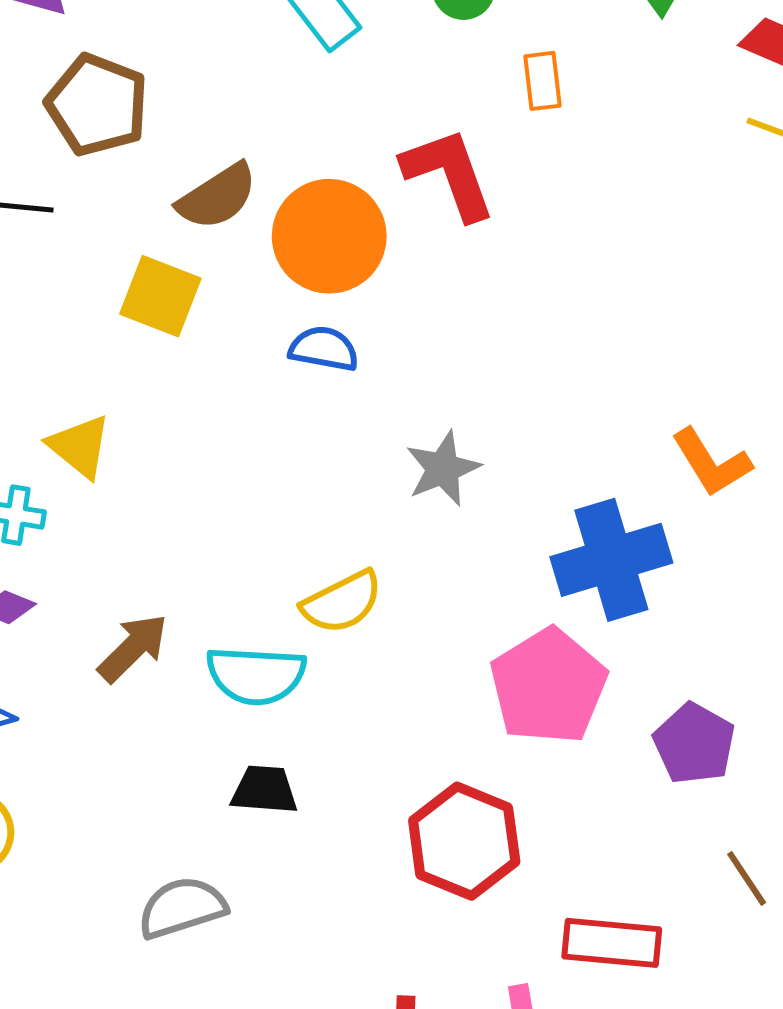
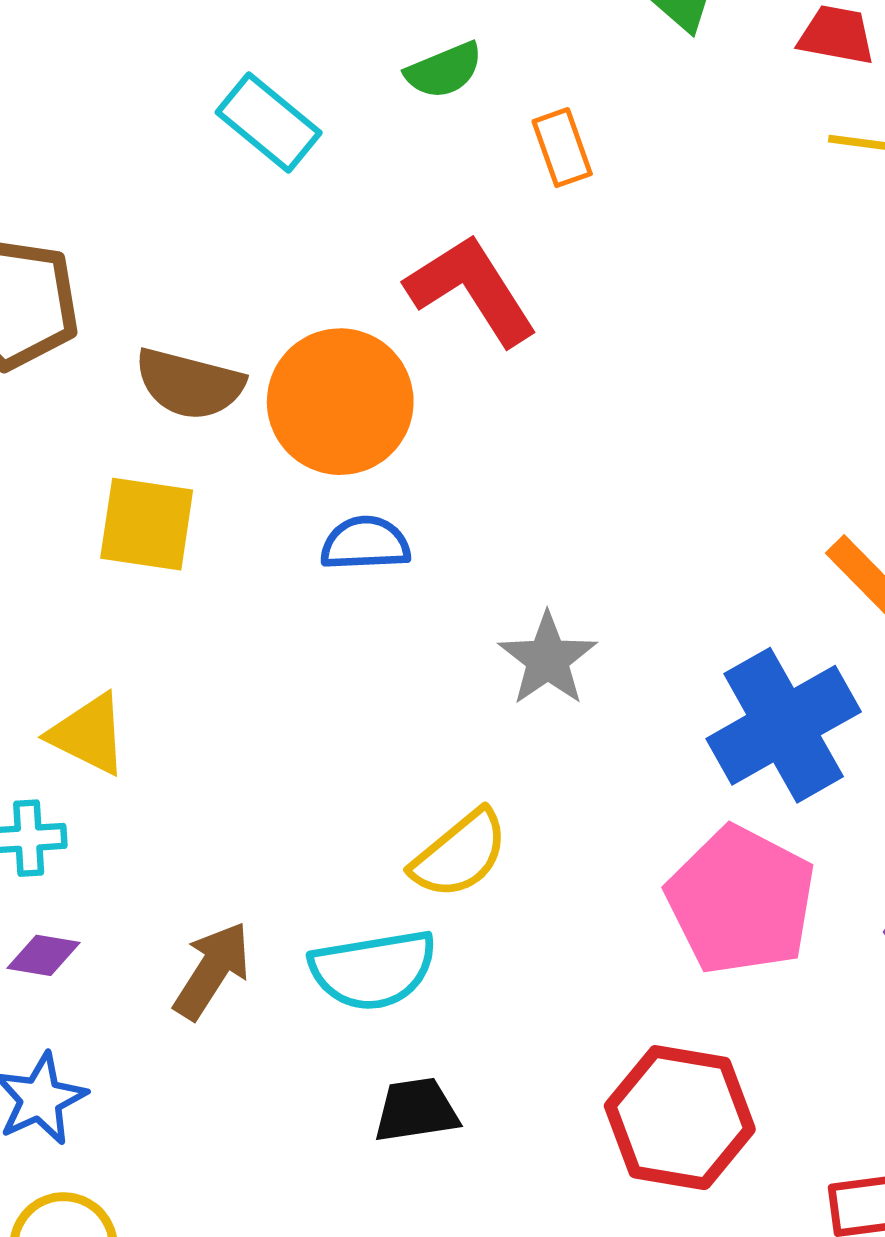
brown semicircle: (217, 197) -> (189, 384), turned 60

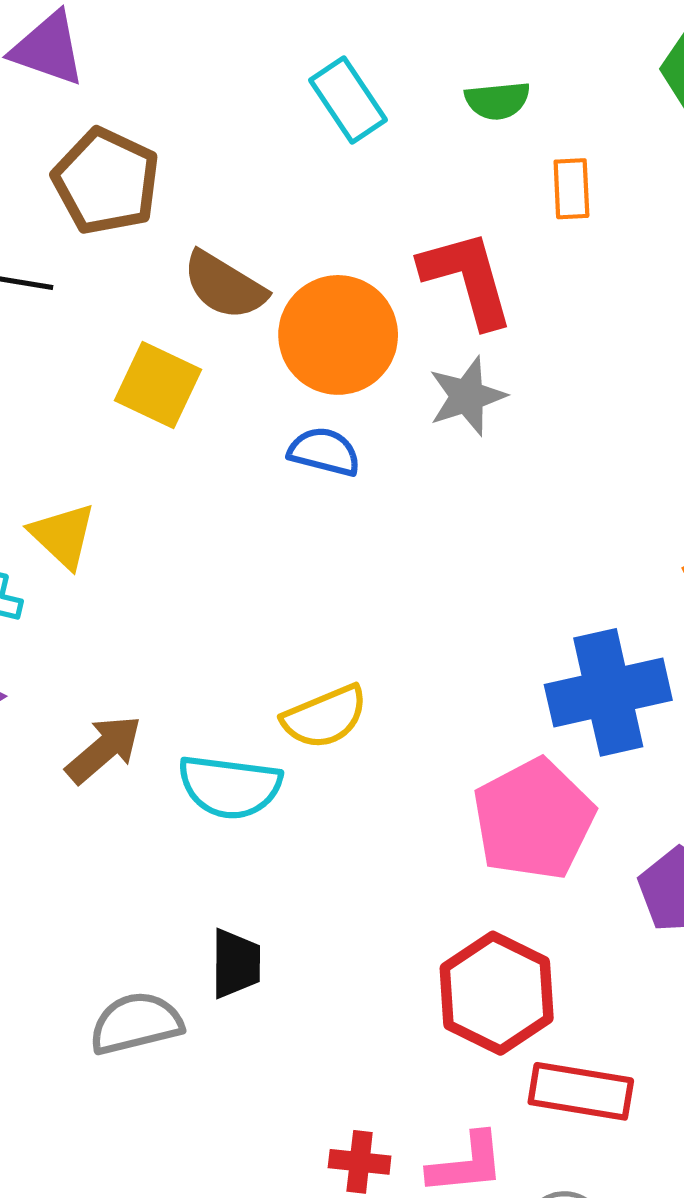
gray star: (548, 659) -> (467, 396), moved
black trapezoid: (416, 1110) -> (236, 964), moved, turned 82
red hexagon: (680, 1118) -> (497, 993), moved

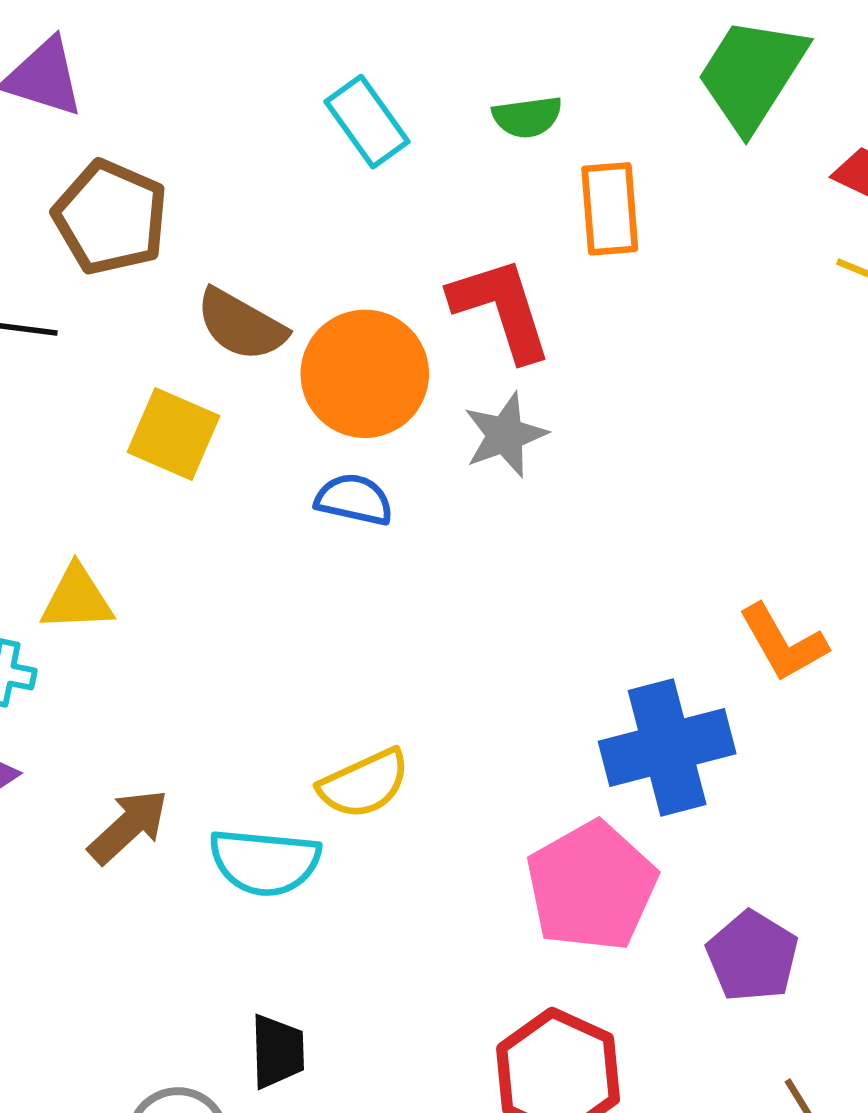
orange rectangle: (571, 189) -> (610, 209), size x1.4
yellow triangle: (63, 535) -> (77, 599), turned -44

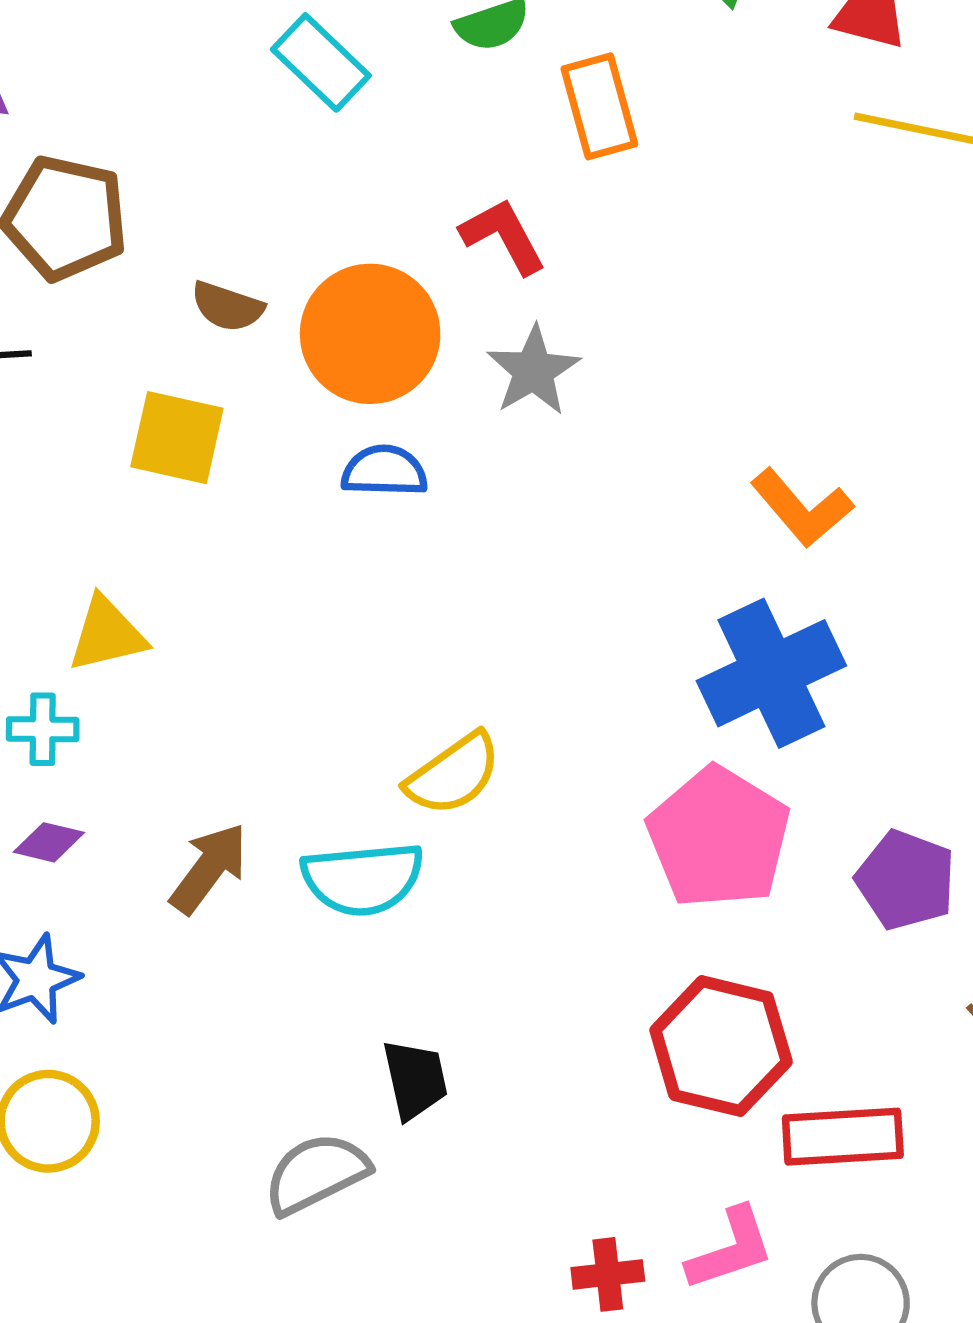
red L-shape: (501, 309) -> (503, 236), size x0.7
brown semicircle: (241, 325) -> (227, 307), size x0.7
orange L-shape: (783, 643) -> (802, 508), moved

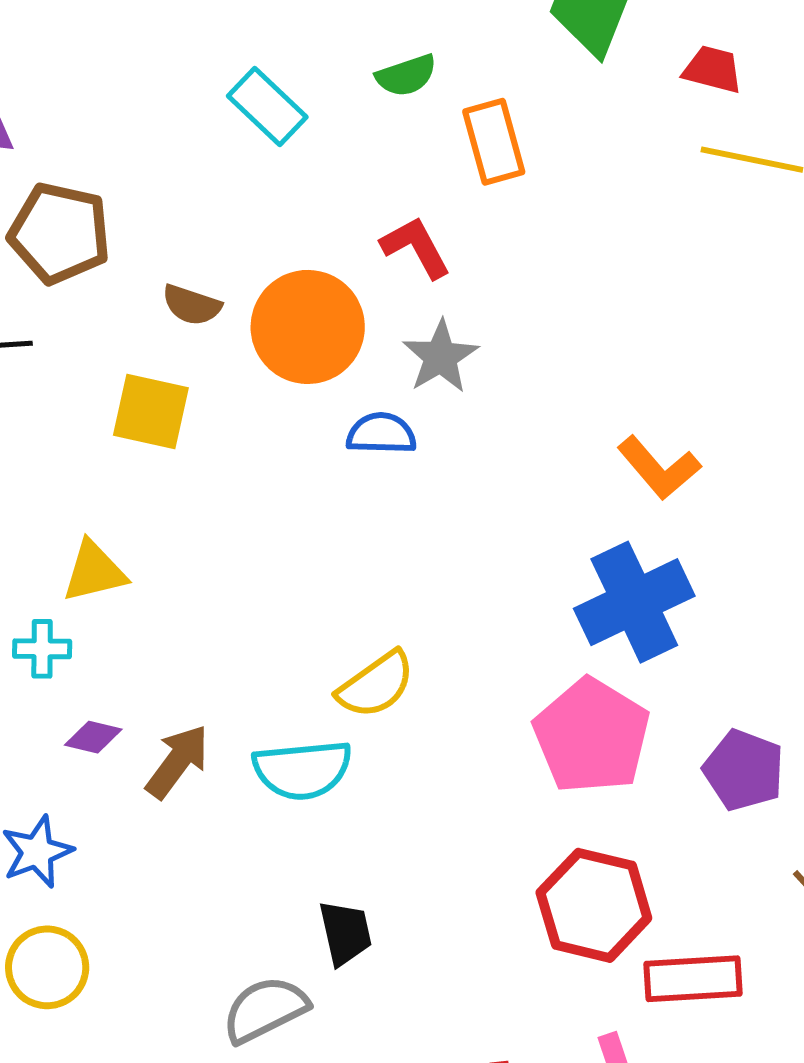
blue semicircle: (384, 471) -> (381, 434), moved
purple diamond: (49, 842) -> (93, 737), moved

